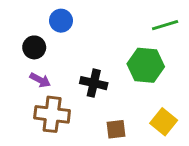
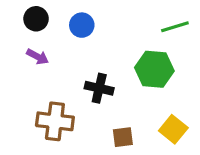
blue circle: (61, 21) -> (82, 25), moved
black circle: (34, 47) -> (36, 19), moved
purple arrow: (40, 80) -> (38, 57), moved

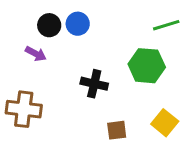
black circle: (36, 19) -> (49, 25), moved
brown cross: (55, 121) -> (24, 109), moved

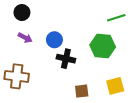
blue circle: (78, 24) -> (54, 40), moved
black circle: (49, 25) -> (22, 13), moved
yellow square: (165, 123) -> (115, 86), turned 36

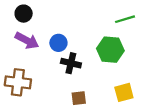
purple arrow: (25, 38) -> (27, 41), size x1.5
brown square: (82, 91) -> (79, 98), moved

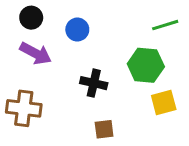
blue circle: (58, 43) -> (77, 30), moved
yellow square: (124, 92) -> (164, 102), moved

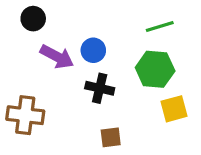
green line: (165, 25) -> (160, 27), moved
blue circle: (77, 30) -> (93, 50), moved
purple arrow: (36, 53) -> (57, 57), moved

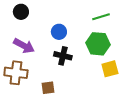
purple arrow: (57, 57) -> (24, 46), moved
brown square: (111, 137) -> (48, 88), moved

